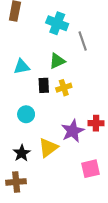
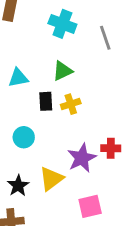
gray line: (83, 41) -> (105, 38), moved
pink square: (90, 169) -> (90, 206), moved

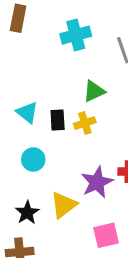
cyan cross: (62, 24) -> (76, 35), turned -36
green triangle: (62, 71) -> (94, 91), moved
cyan triangle: (18, 78) -> (27, 112), moved, turned 50

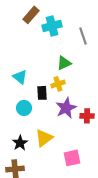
brown rectangle: (18, 18) -> (31, 15), moved, turned 30
black rectangle: (58, 120) -> (42, 93), moved
purple star: (97, 182) -> (66, 108), moved

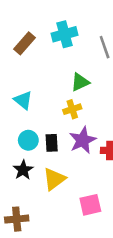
brown rectangle: (31, 15) -> (24, 43), moved
black rectangle: (42, 93) -> (52, 143), moved
black star: (20, 143) -> (23, 170), moved

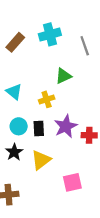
yellow cross: (72, 109) -> (47, 99), moved

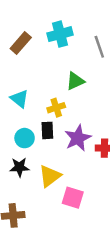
black rectangle: (39, 129) -> (47, 130), moved
black star: (14, 152) -> (19, 167), turned 30
pink square: (72, 182) -> (73, 198), moved, turned 30

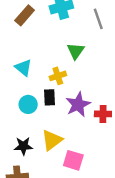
green triangle: (75, 81) -> (76, 51), turned -30
black star: (19, 167) -> (23, 146), moved

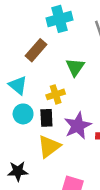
brown rectangle: (25, 15) -> (36, 50), moved
cyan circle: (28, 104) -> (23, 114), moved
yellow triangle: (52, 140) -> (49, 146), moved

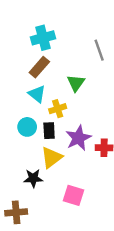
cyan cross: (59, 19) -> (43, 38), moved
cyan triangle: (18, 85) -> (37, 94), moved
black star: (18, 171) -> (33, 178), moved

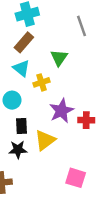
black rectangle: (49, 131) -> (21, 126), moved
yellow triangle: (52, 157) -> (45, 140), moved
pink square: (74, 195) -> (76, 178), moved

